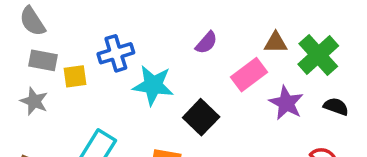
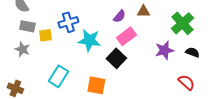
brown triangle: (276, 43) -> (143, 11), moved
pink rectangle: (249, 75) -> (126, 36), moved
purple star: (286, 103) -> (164, 50), turned 30

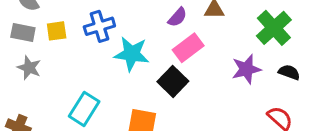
gray rectangle: (27, 26) -> (23, 32), moved
yellow square: (45, 35) -> (57, 31), moved

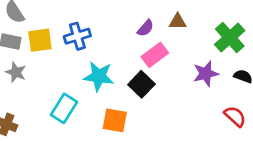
yellow square: (57, 31) -> (40, 40), size x1.4
cyan star: (132, 54) -> (99, 76), moved

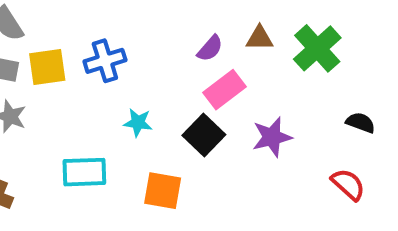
green cross: (230, 38) -> (317, 48), moved
purple star: (206, 74) -> (272, 137), moved
cyan star: (99, 76) -> (138, 123), size x0.6
cyan rectangle: (64, 108) -> (84, 172), turned 56

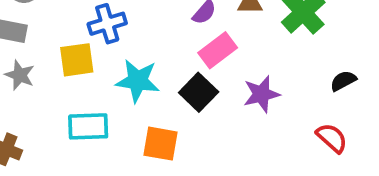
yellow square: (47, 67) -> (77, 60), moved
cyan star: (138, 123) -> (138, 81), size x1.6
black semicircle: (360, 123) -> (343, 81), turned -48

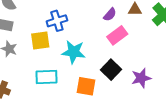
black square: (199, 92) -> (111, 70), moved
purple star: (261, 94) -> (141, 78), moved

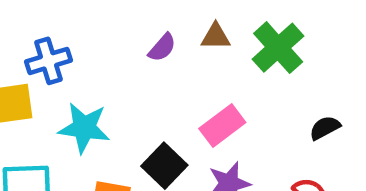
pink rectangle: (117, 35) -> (222, 126), moved

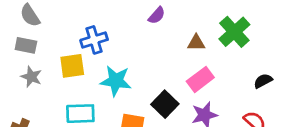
brown triangle: (216, 36) -> (196, 43), moved
purple semicircle: (162, 48) -> (157, 15), moved

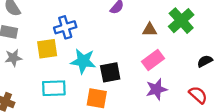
gray star: (31, 77) -> (13, 58), turned -30
black square: (165, 104) -> (110, 72), moved, turned 35

